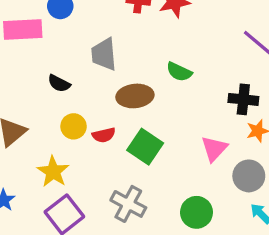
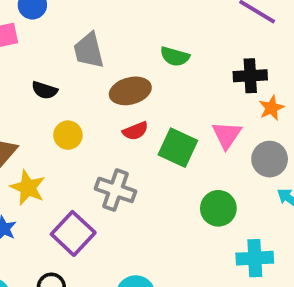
red semicircle: (104, 135) -> (135, 131), moved
green square: (145, 147) -> (178, 148), moved
yellow star: (53, 172) -> (28, 188), moved
gray cross: (128, 204) -> (116, 190), moved

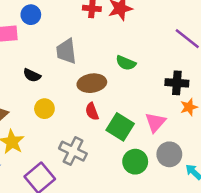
red semicircle: (135, 131) -> (92, 111), turned 84
gray circle: (270, 159) -> (169, 154), moved
green circle: (218, 208) -> (135, 162), moved

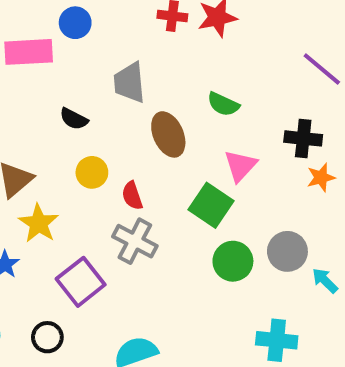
brown ellipse: (92, 83) -> (168, 134), turned 72
red semicircle: (92, 111) -> (132, 196), moved
pink triangle: (155, 122) -> (240, 166), moved

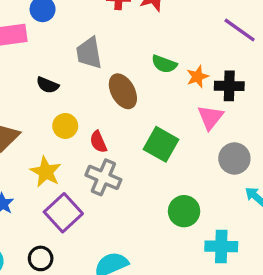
pink triangle: (240, 166) -> (210, 117), moved
orange star: (321, 178) -> (197, 77), moved
yellow star: (39, 223) -> (46, 172), moved
gray circle: (287, 251) -> (234, 158), moved
green circle: (233, 261) -> (184, 211), moved

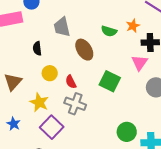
orange star: (197, 77) -> (133, 26), moved
black semicircle: (48, 85) -> (37, 48), turned 64
green circle: (184, 211) -> (127, 132), moved

